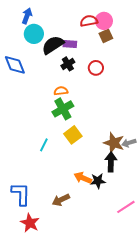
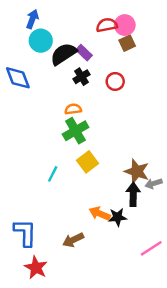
purple rectangle: (70, 44) -> (84, 53), turned 40
gray arrow: (129, 143) -> (154, 183), moved

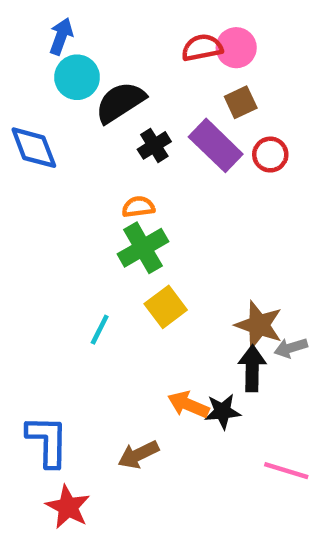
brown square: (127, 43) -> (241, 102), moved
purple rectangle: (84, 53) -> (216, 145), moved, size x1.6
red circle: (115, 81) -> (270, 155), moved
pink line: (151, 248) -> (286, 471), turned 50

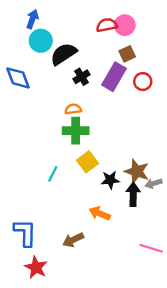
purple rectangle: (216, 145) -> (114, 77), turned 76
green cross: (143, 248) -> (76, 131), turned 30
black star: (223, 411) -> (110, 180), moved

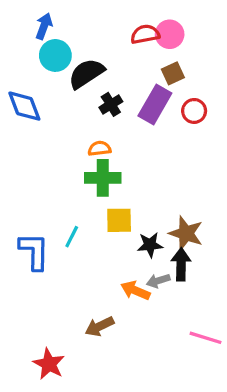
yellow square: (88, 162) -> (119, 220), turned 36
gray arrow: (154, 183) -> (158, 281), moved
blue L-shape: (25, 233) -> (34, 251), moved

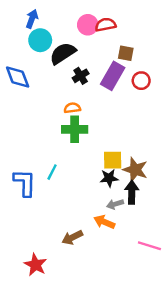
pink circle: (170, 34) -> (88, 25), moved
brown square: (173, 73) -> (126, 53), turned 35
yellow square: (119, 220) -> (113, 160), moved
orange arrow: (135, 290) -> (104, 222), moved

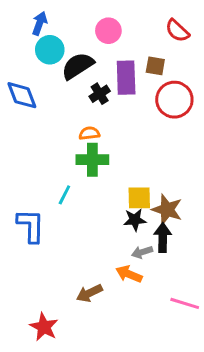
red semicircle: (106, 25) -> (177, 31), moved, turned -126
purple rectangle: (113, 76) -> (126, 78), moved, turned -32
red circle: (141, 81) -> (174, 100), size x1.6
cyan line: (52, 172) -> (64, 195), moved

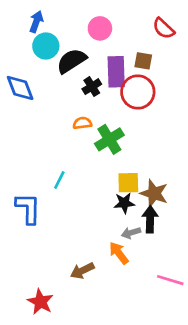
red circle: (174, 100) -> (138, 92), moved
green cross: (92, 160) -> (109, 139), moved, turned -32
orange arrow: (129, 274) -> (119, 253), turned 30

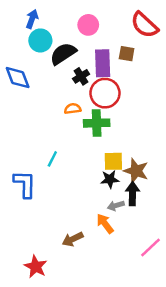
red semicircle: (164, 28) -> (144, 25), size x1.4
red circle: (138, 92) -> (105, 93), moved
green cross: (109, 139) -> (97, 123), turned 30
pink line: (170, 280) -> (150, 247), turned -60

